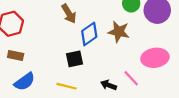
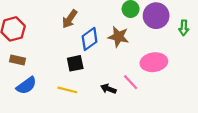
brown arrow: (69, 14) -> (70, 19), turned 66

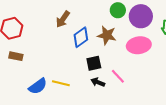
pink ellipse: (154, 62) -> (139, 45), moved
black square: (75, 63) -> (94, 63), moved
blue semicircle: (26, 85) -> (38, 86), moved

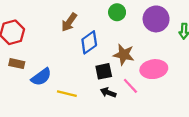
green circle: (118, 10) -> (117, 12), moved
brown star: (107, 35) -> (124, 55), moved
pink ellipse: (139, 45) -> (154, 69), moved
blue semicircle: (38, 86) -> (41, 77), moved

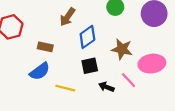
brown rectangle: (17, 64) -> (45, 47), moved
black square: (104, 71) -> (90, 66), moved

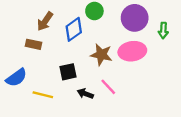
blue diamond: (87, 37) -> (74, 29), moved
brown rectangle: (45, 47) -> (34, 44), moved
pink ellipse: (152, 64) -> (132, 51), moved

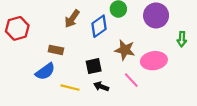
green arrow: (163, 31) -> (182, 39), moved
brown rectangle: (34, 44) -> (56, 50), moved
pink ellipse: (132, 51) -> (154, 61), moved
black arrow: (85, 94) -> (101, 86), moved

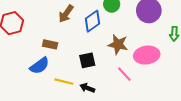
black arrow: (101, 86) -> (87, 88), moved

